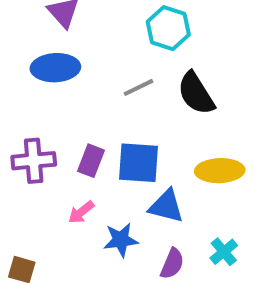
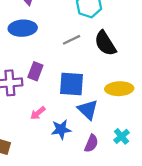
purple rectangle: (91, 161) -> (35, 71), moved
blue triangle: (166, 206) -> (88, 110), turned 30

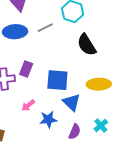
gray line: (72, 40) -> (45, 28), moved

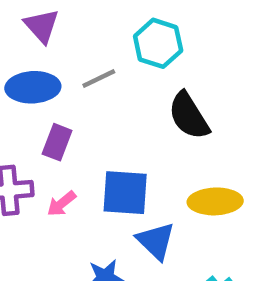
purple rectangle: (26, 69) -> (57, 142), moved
pink arrow: (28, 105) -> (61, 204), moved

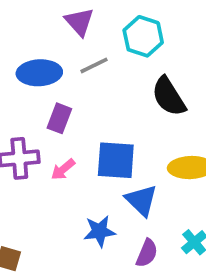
purple triangle: (42, 26) -> (79, 22), moved

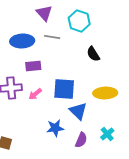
gray line: (94, 65) -> (52, 37), turned 35
black semicircle: (169, 96) -> (93, 54), size x0.7
purple rectangle: (59, 118) -> (33, 66), turned 63

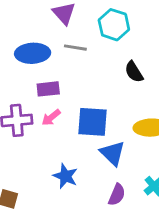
pink arrow: (35, 94) -> (51, 118), moved
blue star: (55, 128) -> (65, 176), moved, turned 30

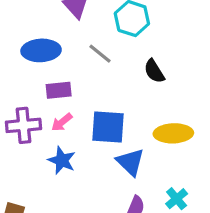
gray line: (75, 48) -> (100, 54), moved, turned 30
blue star: (65, 176) -> (62, 160), moved

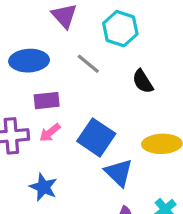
blue square: (108, 127) -> (96, 137), turned 30
blue star: (62, 160) -> (43, 187), moved

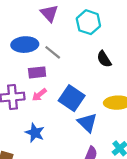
gray line: (88, 64) -> (53, 52), moved

